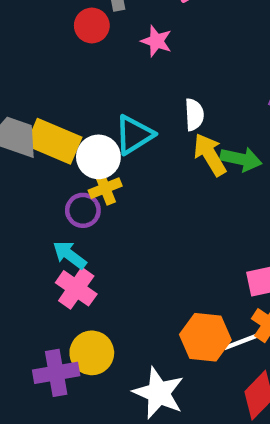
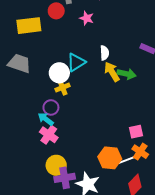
yellow rectangle: (54, 141) -> (29, 26), moved, turned -30
purple circle: (83, 210) -> (51, 107), moved
purple cross: (56, 373) -> (65, 178), moved

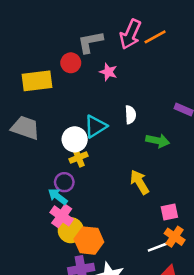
yellow arrow: (112, 72) -> (140, 182), moved
orange hexagon: (110, 158) -> (89, 241), moved
yellow circle: (56, 165) -> (71, 230), moved

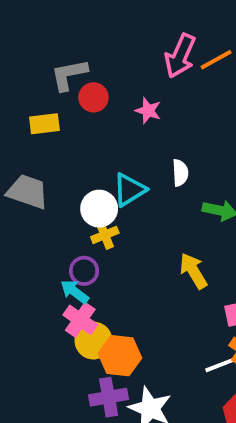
gray L-shape: (90, 42) -> (69, 75), moved
yellow rectangle: (37, 81) -> (44, 124), size x0.7

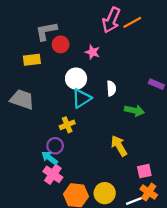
white circle: (99, 209) -> (76, 79), moved
yellow circle: (93, 341) -> (105, 193), moved

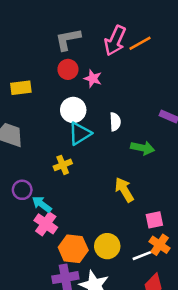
gray L-shape: (46, 31) -> (68, 39), moved
red circle: (61, 44) -> (68, 69), moved
purple circle: (55, 146) -> (22, 190), moved

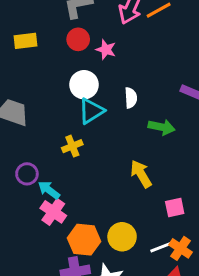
yellow rectangle: (21, 88) -> (26, 41), moved
orange cross: (160, 245) -> (181, 248), moved

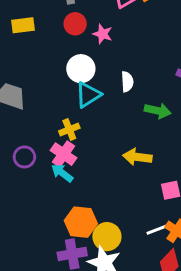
yellow arrow: (141, 174) -> (137, 157), turned -52
cyan arrow: (49, 190) -> (62, 173), moved
pink cross: (53, 212) -> (64, 154), moved
yellow circle: (122, 237) -> (107, 237), moved

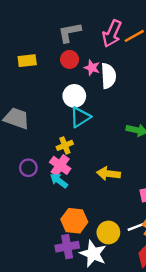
white semicircle: (127, 82) -> (108, 76), moved, size x1.5
yellow arrow: (137, 157) -> (108, 174), moved
yellow circle: (107, 237) -> (108, 232), moved

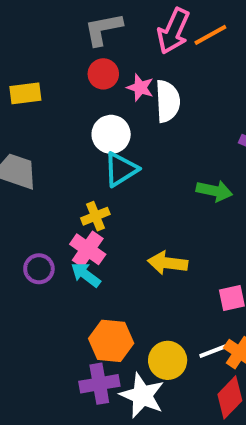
yellow rectangle: (27, 61) -> (25, 93), moved
purple circle: (28, 168) -> (39, 269), moved

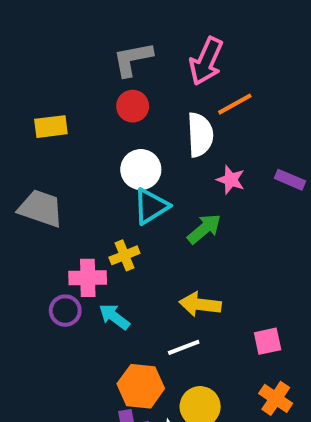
orange line: (210, 35) -> (235, 104), moved
pink star: (140, 88) -> (231, 180), moved
green arrow: (214, 191) -> (204, 229), moved, turned -52
pink cross: (88, 249) -> (88, 278), moved, turned -36
white line: (214, 351) -> (184, 347), moved

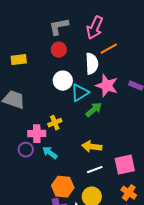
pink star: (231, 180) -> (107, 86), size x1.6
cyan triangle: (151, 206) -> (80, 93), moved
pink square: (268, 341) -> (125, 165), size x1.5
white line: (184, 347) -> (95, 170), moved

